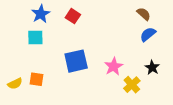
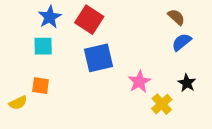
red square: (73, 16) -> (89, 20), size x1.5
blue square: (76, 61) -> (98, 58), moved
orange square: (36, 79) -> (40, 86), moved

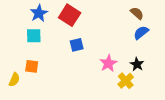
blue square: (98, 58) -> (77, 45), size x0.6
black star: (187, 83) -> (137, 64), moved
yellow semicircle: (18, 103) -> (14, 80), turned -40

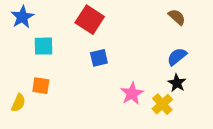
blue star: (39, 13) -> (22, 17), moved
blue semicircle: (141, 33) -> (177, 57), moved
pink star: (108, 63) -> (132, 94), moved

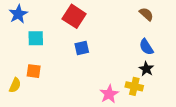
blue semicircle: (177, 57) -> (146, 47), turned -84
pink star: (132, 94) -> (109, 94), moved
yellow cross: (162, 104) -> (134, 86), turned -35

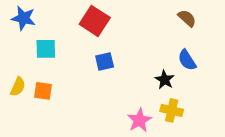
blue star: (18, 14) -> (23, 18), turned -30
black star: (146, 69) -> (165, 80), moved
yellow semicircle: (15, 85) -> (18, 87), moved

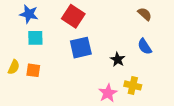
blue star: (23, 18) -> (29, 14), moved
blue square: (105, 62) -> (81, 48), size x1.5
black star: (165, 80) -> (118, 59), moved

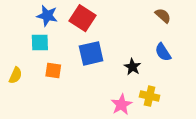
blue star: (29, 14) -> (47, 16), moved
orange square: (33, 70) -> (53, 70), moved

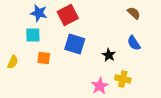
red square: (83, 18) -> (68, 15), turned 30
blue square: (91, 53) -> (75, 44), turned 30

